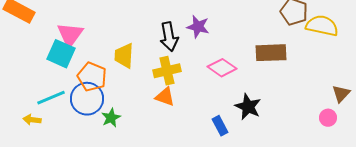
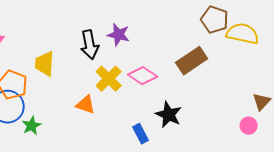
brown rectangle: (271, 53) -> (192, 61), turned -32
yellow cross: (167, 71) -> (109, 79), moved, turned -32

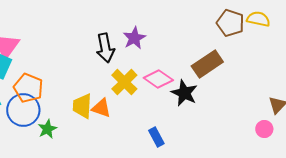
yellow semicircle: (243, 34) -> (258, 19), moved, size x0.7
purple star: (119, 35) -> (134, 38), turned 30
yellow trapezoid: (45, 64) -> (82, 106), moved
black star: (169, 115) -> (184, 93), moved

